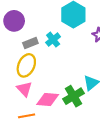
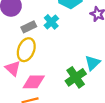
pink triangle: (24, 89) -> (13, 68), moved
pink diamond: (48, 99) -> (34, 82), moved

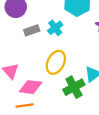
yellow ellipse: (26, 50) -> (56, 62), moved

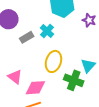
green cross: (74, 87) -> (74, 80), turned -30

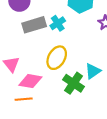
gray rectangle: (27, 37) -> (34, 25), size x1.5

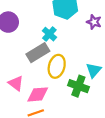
gray rectangle: (34, 25) -> (38, 53), moved

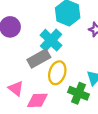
cyan cross: (49, 34) -> (51, 40), size x1.5

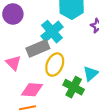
pink triangle: (16, 88) -> (13, 63), moved

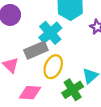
green cross: (74, 87) -> (73, 90), turned 30

